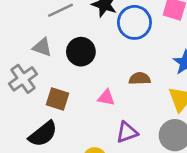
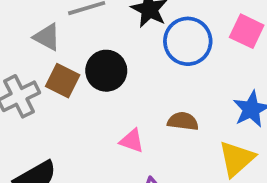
gray triangle: (42, 47) -> (47, 37), moved
brown square: (58, 99) -> (63, 81), moved

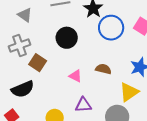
gray triangle: (47, 37) -> (25, 15), moved
brown square: (63, 81) -> (38, 63), moved

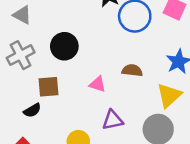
black circle: (67, 38) -> (64, 46), moved
brown square: (38, 63) -> (49, 87), moved, turned -30
black semicircle: (23, 89) -> (32, 110), size x0.6

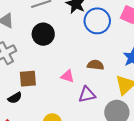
black circle: (64, 46) -> (43, 34), moved
purple triangle: (113, 120) -> (87, 94), moved

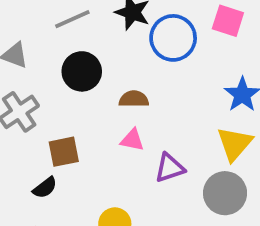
brown semicircle: (95, 65) -> (134, 99), moved

